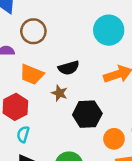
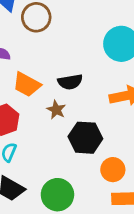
brown circle: (33, 31) -> (36, 17), moved

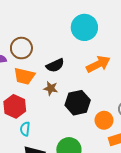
brown circle: (36, 17) -> (21, 48), moved

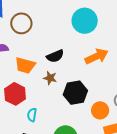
brown circle: (21, 48) -> (21, 23), moved
cyan semicircle: (25, 129) -> (32, 115), moved

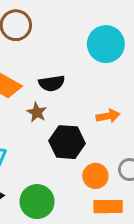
orange arrow: (97, 56) -> (108, 116), moved, size x0.7

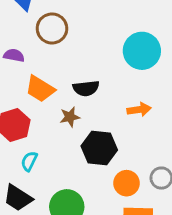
brown star: (37, 112) -> (70, 117), turned 30
orange arrow: (108, 116) -> (139, 110), moved

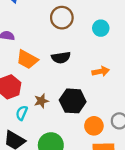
brown circle: (52, 28) -> (62, 18), moved
cyan circle: (142, 51) -> (101, 28), size x0.6
brown star: (70, 117) -> (41, 101), moved

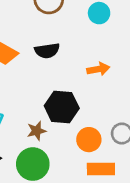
brown star: (41, 101) -> (37, 131), moved

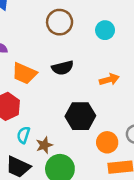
brown star: (37, 131) -> (44, 145), moved

